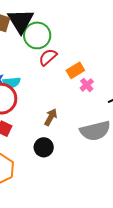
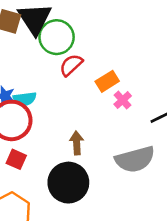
brown arrow: (51, 117) -> (77, 143), turned -30
black circle: (44, 147) -> (68, 183), size x1.6

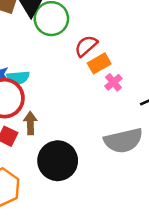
red semicircle: (71, 65) -> (86, 46), moved
brown arrow: (77, 143) -> (30, 123), moved

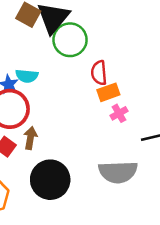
red semicircle: (86, 46) -> (99, 73), turned -65
cyan semicircle: (18, 78) -> (27, 76), moved

